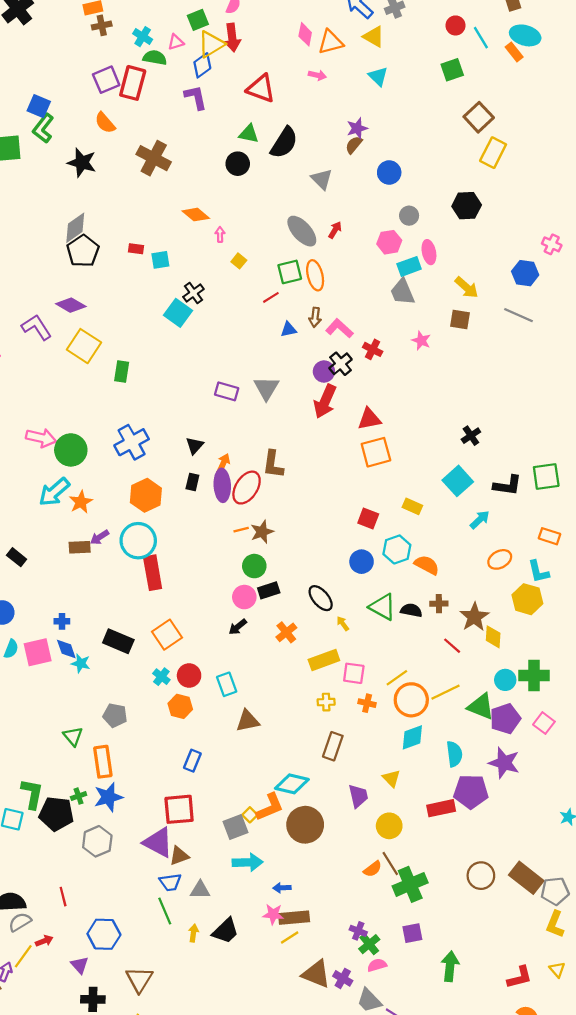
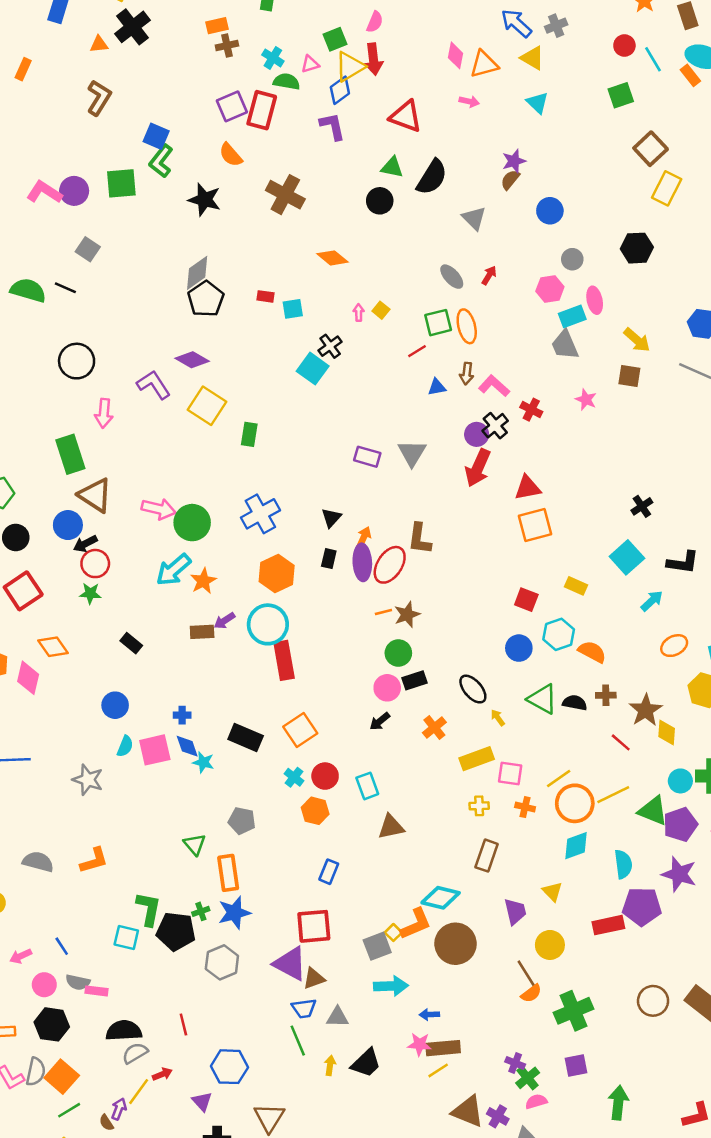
gray ellipse: (302, 231) -> (452, 277), size x0.7
pink arrow: (220, 234) -> (359, 313), moved
brown line: (390, 863) -> (526, 974), moved

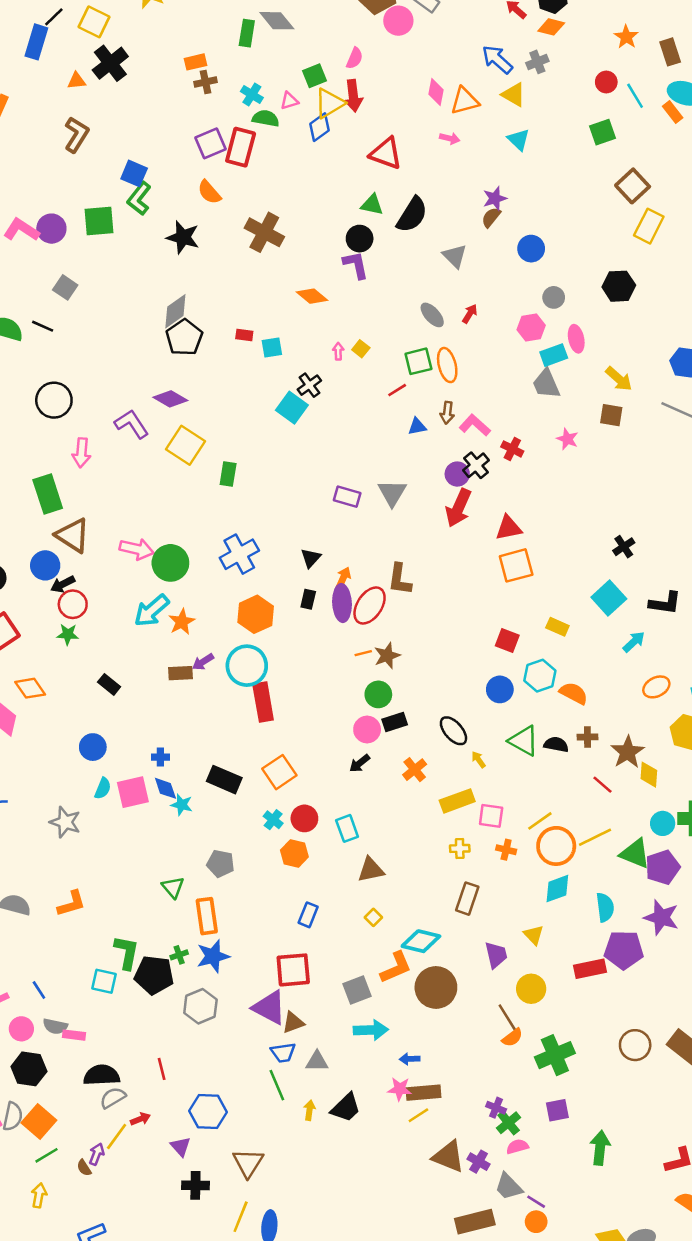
purple L-shape: (333, 126) -> (356, 265), moved
yellow square: (393, 933) -> (373, 917), moved

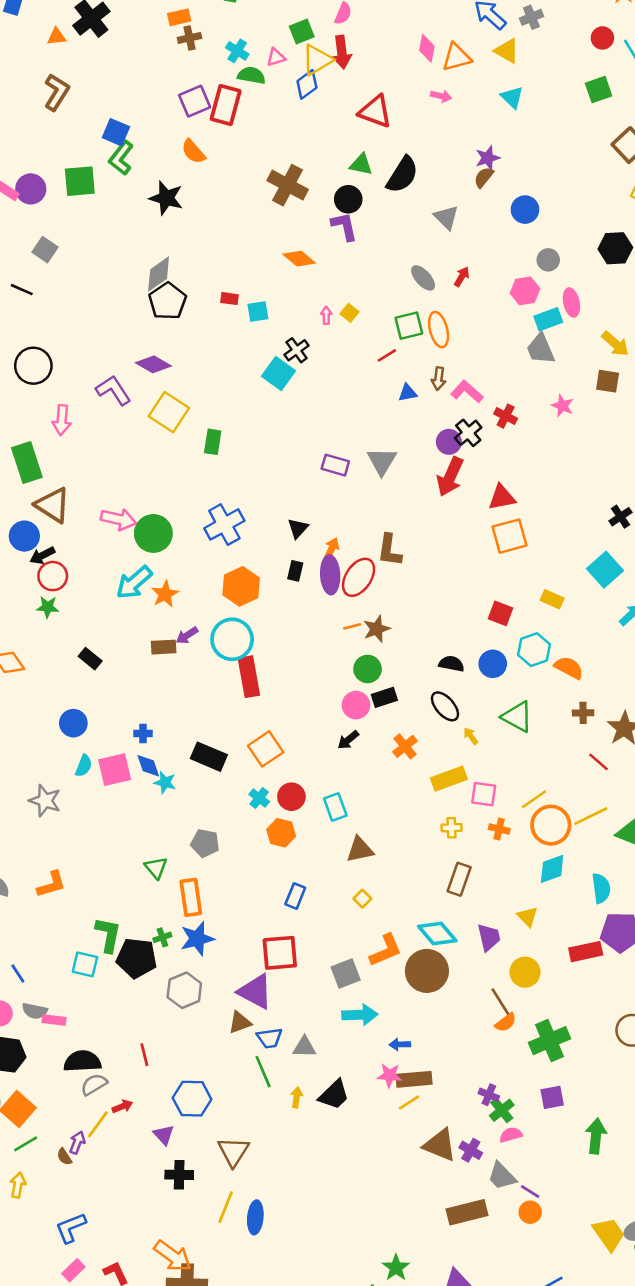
brown cross: (264, 232) -> (288, 185), moved
black semicircle: (556, 745) -> (451, 664), moved
cyan diamond: (421, 941) -> (437, 933), moved, turned 36
brown triangle: (293, 1023) -> (240, 1023), moved

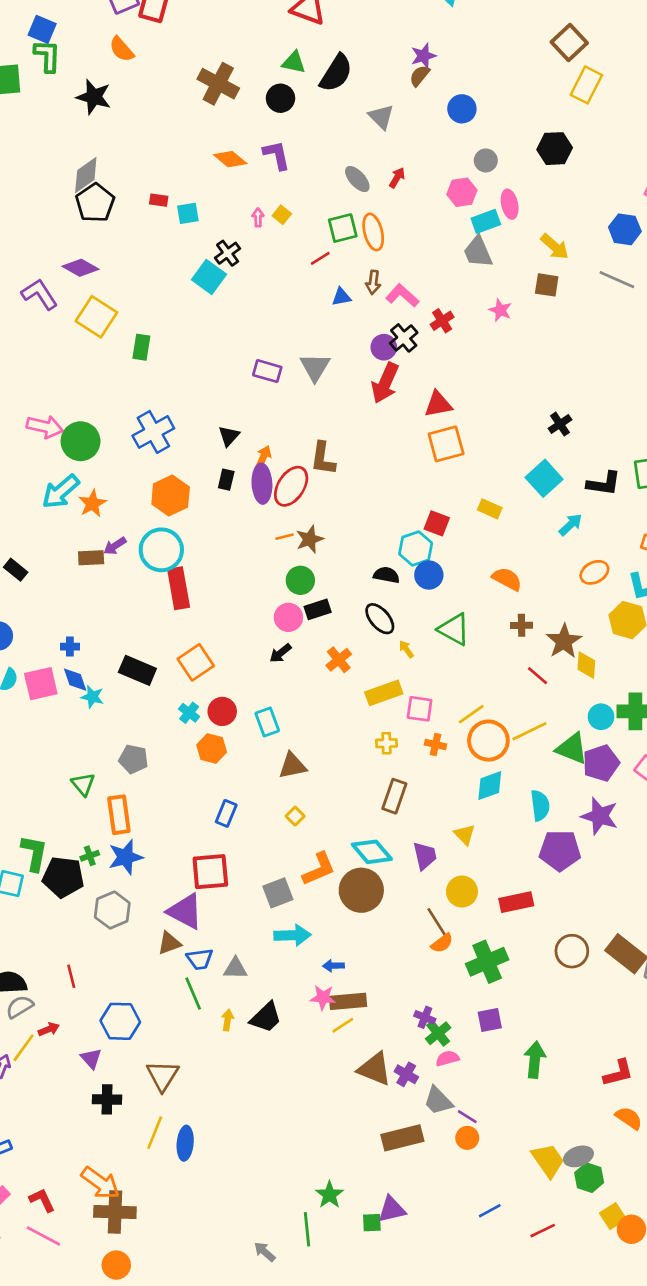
green L-shape: (121, 158) -> (47, 56), turned 144
purple L-shape: (344, 226) -> (277, 155), moved
red cross: (506, 416) -> (442, 321), turned 30
cyan hexagon: (534, 650) -> (416, 549), moved
red rectangle: (586, 952) -> (516, 902), moved

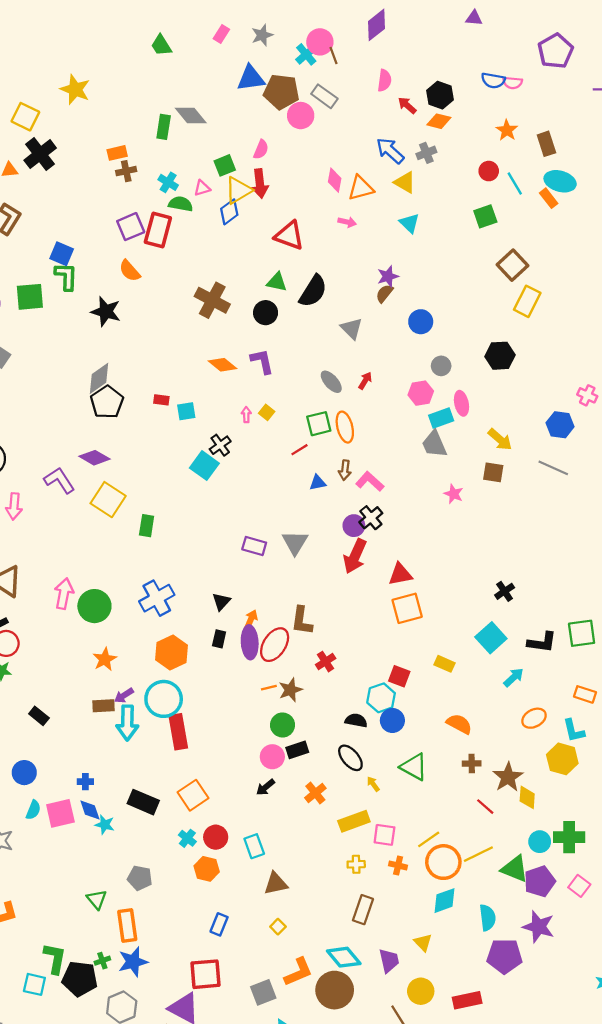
red cross: (442, 321) -> (326, 662), moved
pink arrow: (45, 427) -> (64, 594), turned -92
cyan arrow: (61, 492) -> (127, 723), moved, turned -48

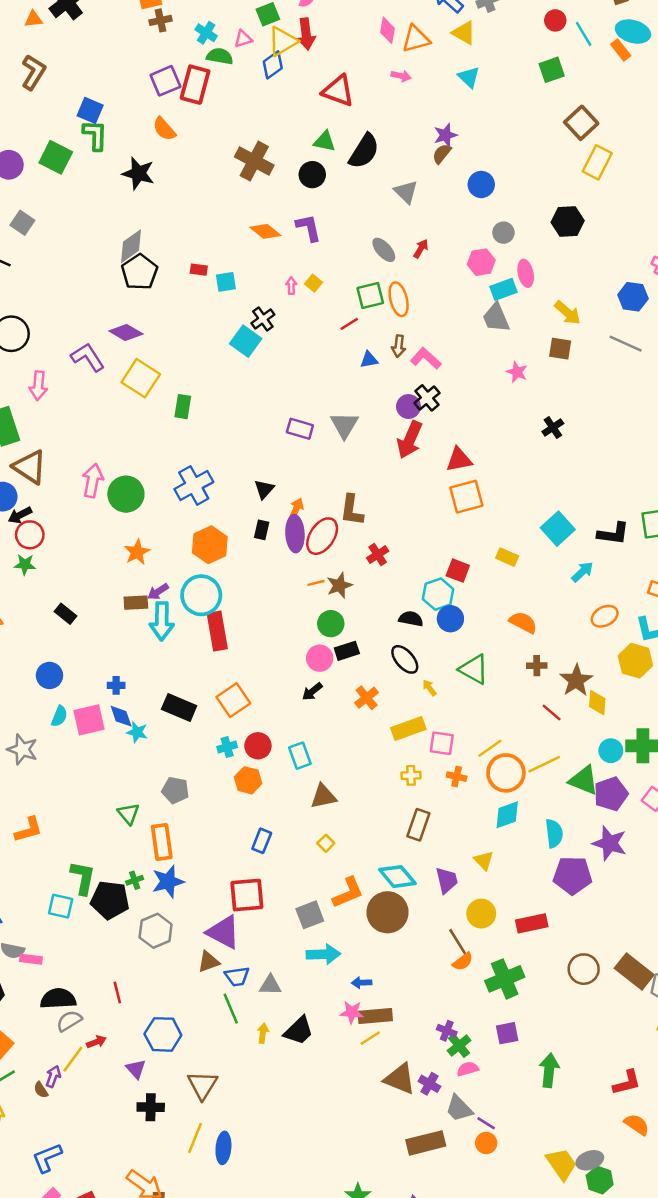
green square: (30, 297) -> (56, 157), turned 32
black cross: (505, 591) -> (553, 428), moved
cyan cross: (187, 838) -> (227, 747), turned 36

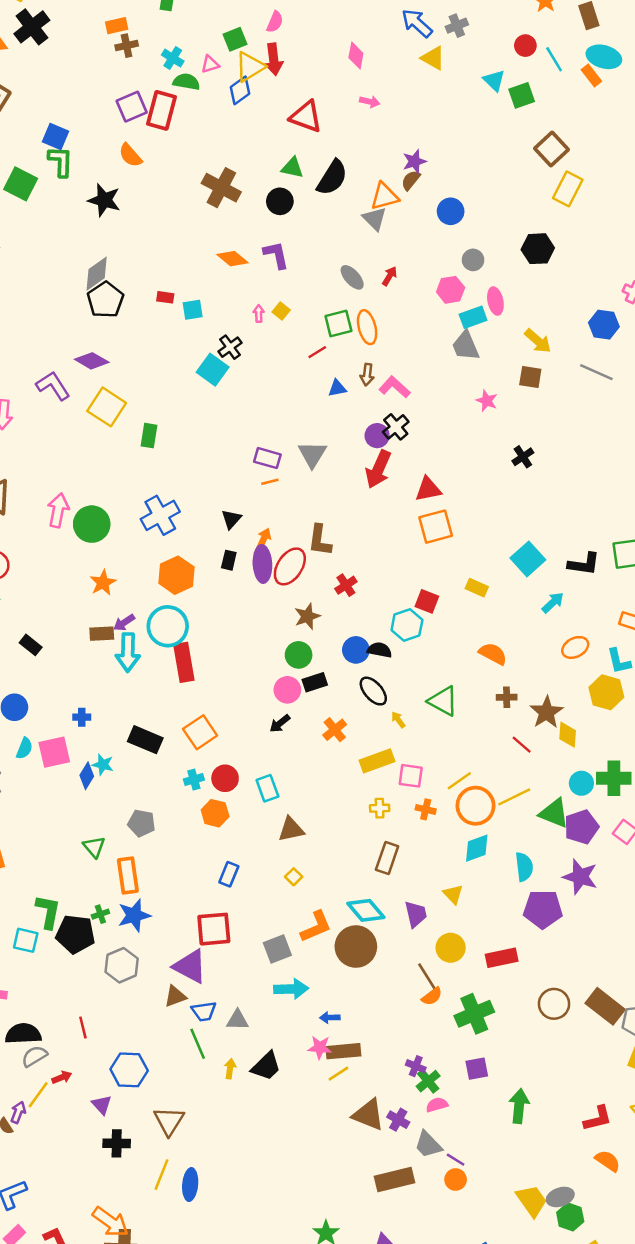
orange triangle: (416, 39) -> (385, 196), moved
cyan triangle: (469, 77) -> (494, 80), moved
orange line: (316, 583) -> (270, 482), moved
blue circle: (450, 619) -> (356, 650), moved
blue diamond: (121, 716) -> (87, 776), moved, turned 50

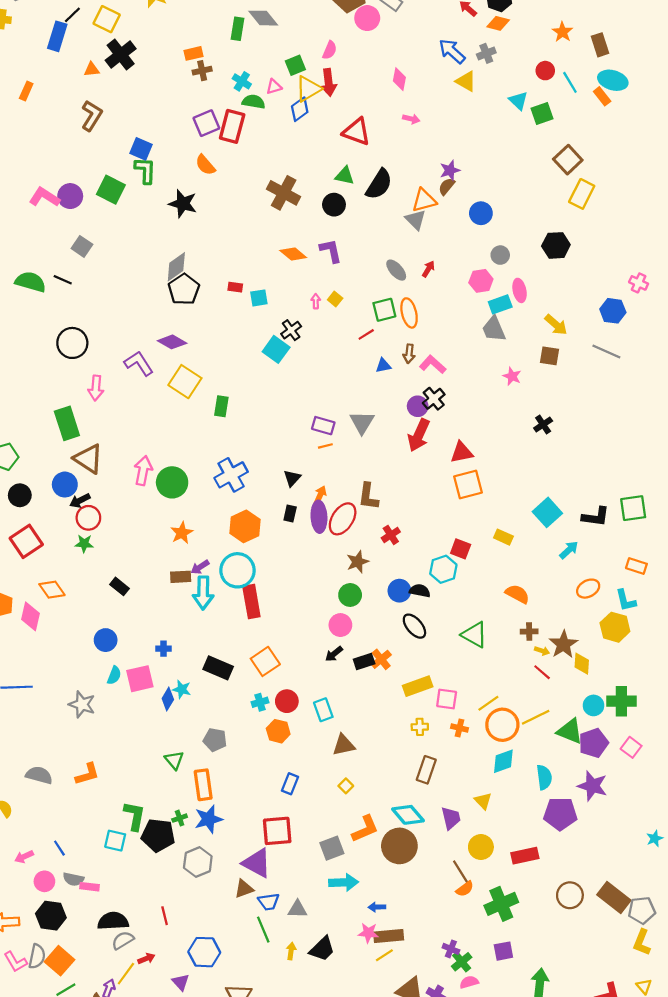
black rectangle: (315, 682) -> (364, 661), moved
yellow arrow: (398, 720) -> (542, 651), moved, turned 144

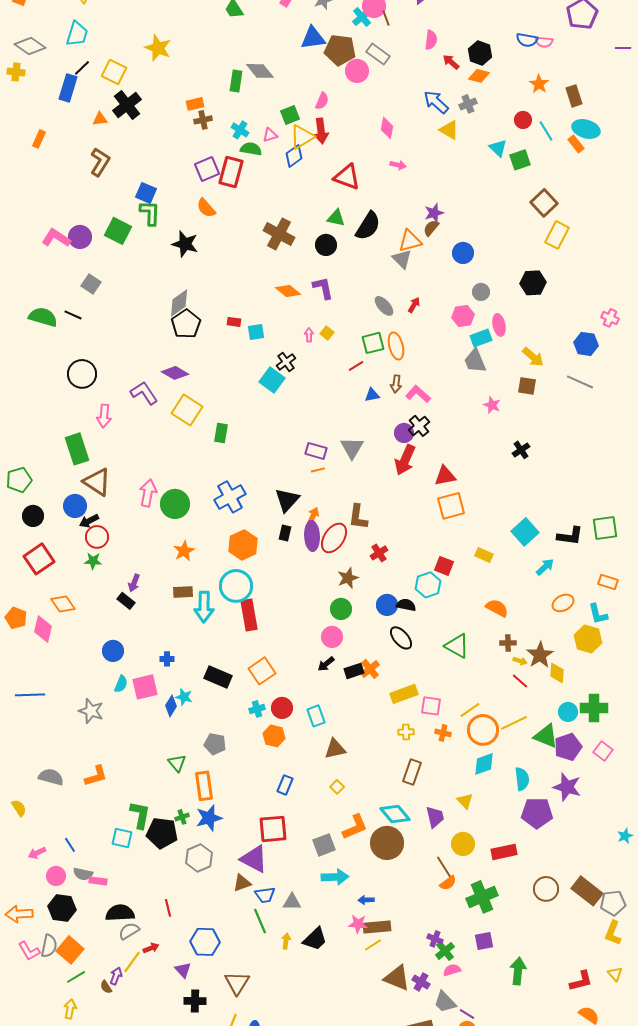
black triangle: (292, 478) -> (287, 500), size x1.5
purple arrow: (200, 567) -> (134, 583), moved, turned -36

